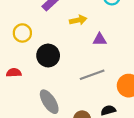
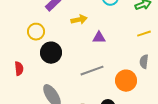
yellow circle: (22, 33) -> (36, 32), moved
red semicircle: (14, 73) -> (19, 69), turned 88

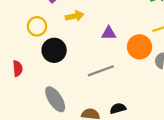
yellow arrow: (79, 20) -> (75, 16), moved
orange circle: (126, 81) -> (140, 47), moved

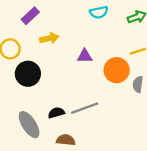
gray line: (101, 71) -> (85, 108), moved
black semicircle: (118, 108) -> (56, 113), moved

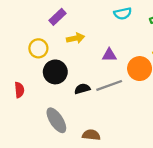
gray line: (85, 108) -> (109, 85), moved
black semicircle: (56, 113) -> (82, 89), moved

